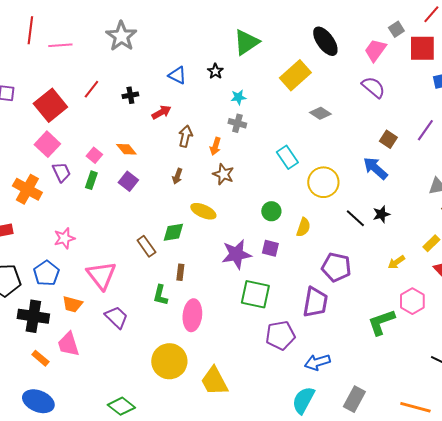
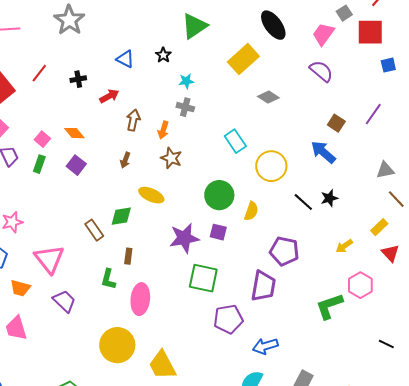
green circle: (271, 211) -> (219, 195), size x1.5

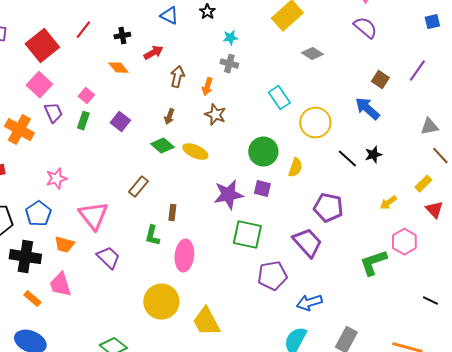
orange diamond: (74, 133) -> (118, 68), moved
green diamond: (121, 216) -> (162, 146), moved, turned 50
brown rectangle: (94, 230) -> (138, 187), turned 75
purple trapezoid: (263, 286) -> (307, 243), turned -52

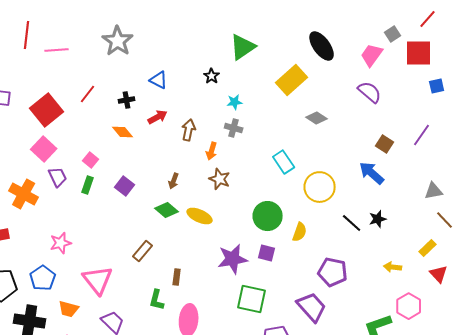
blue triangle: (169, 16) -> (159, 80), moved
brown arrow: (177, 77) -> (189, 130), moved
yellow arrow: (388, 203) -> (393, 267), turned 42

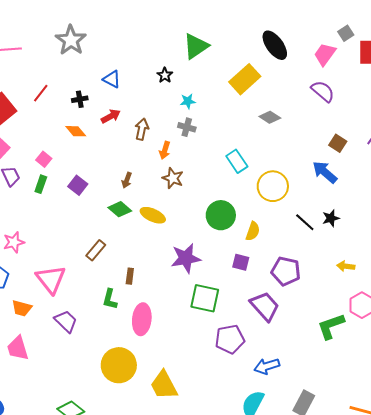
purple square: (267, 253) -> (241, 262), moved

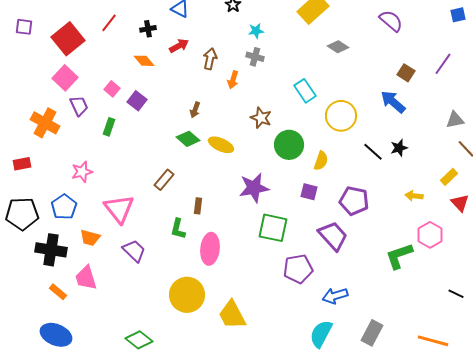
brown star: (173, 178) -> (261, 118), moved
green rectangle: (41, 184) -> (109, 127), moved
purple square: (78, 185) -> (137, 101), moved

